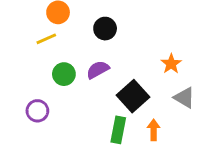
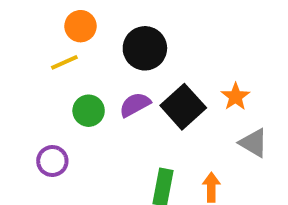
black circle: (105, 29) -> (145, 48), size x1.4
black square: (133, 96) -> (183, 107), moved

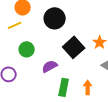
purple semicircle: (135, 105) -> (50, 66), moved

